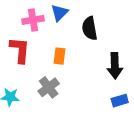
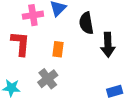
black arrow: (115, 66) -> (108, 45), moved

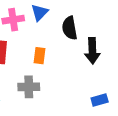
gray cross: (48, 79) -> (29, 87), turned 36

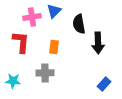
blue rectangle: (100, 100) -> (104, 84), turned -32

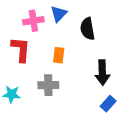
black arrow: (98, 43) -> (102, 72), moved
blue rectangle: (104, 84) -> (108, 104), moved

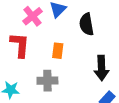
pink cross: (33, 21) -> (32, 16), turned -30

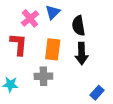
orange rectangle: (58, 51) -> (53, 49), size x1.5
black arrow: (101, 68) -> (82, 54), moved

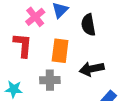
black arrow: (82, 54) -> (92, 69), moved, turned 80

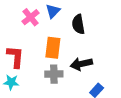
red L-shape: (23, 45) -> (15, 57), moved
gray cross: (50, 80) -> (54, 74), moved

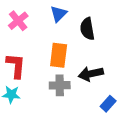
pink cross: (31, 17) -> (18, 21), moved

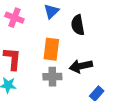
pink cross: (18, 21) -> (14, 18), turned -30

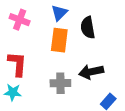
orange rectangle: (51, 49) -> (59, 40), moved

